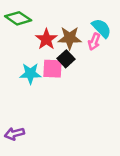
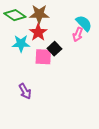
brown star: (70, 38) -> (39, 14), moved
cyan star: (30, 74) -> (21, 44), moved
purple arrow: (14, 134) -> (25, 91), moved, turned -105

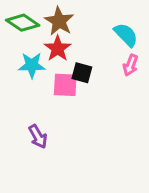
brown star: (39, 14) -> (59, 21), turned 30
pink arrow: (78, 34) -> (130, 65), moved
black square: (54, 49) -> (82, 73), turned -32

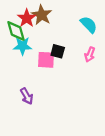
green diamond: (23, 23) -> (16, 31), moved, turned 40
red star: (58, 48) -> (27, 18), moved
pink arrow: (130, 65) -> (90, 54), moved

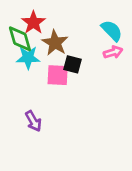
brown star: (42, 15) -> (55, 43), moved
pink arrow: (90, 54) -> (113, 52), moved, turned -128

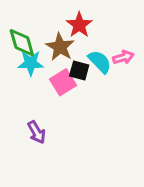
red star: (33, 23) -> (79, 25), moved
cyan semicircle: (112, 31) -> (100, 62), moved
pink square: (58, 75) -> (63, 82), turned -35

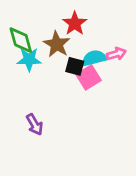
cyan semicircle: (100, 62) -> (94, 58), turned -60
pink square: (63, 82) -> (89, 77), moved

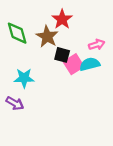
cyan semicircle: (94, 58) -> (90, 64), moved
cyan star: (29, 59) -> (24, 78), moved
purple arrow: (35, 124) -> (15, 103), moved, turned -30

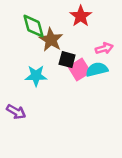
red star: (62, 19) -> (81, 16), moved
green diamond: (17, 33) -> (34, 26), moved
cyan star: (24, 78) -> (36, 76), moved

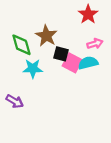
red star: (81, 16) -> (88, 14), moved
green diamond: (34, 26) -> (21, 45), moved
pink square: (79, 69) -> (72, 63), turned -30

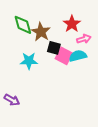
red star: (88, 14) -> (72, 24), moved
green diamond: (21, 45) -> (23, 25), moved
purple arrow: (15, 101) -> (12, 100), moved

